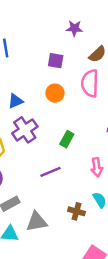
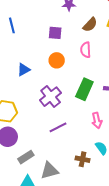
pink semicircle: (90, 83) -> (86, 50), size x0.7
purple cross: (25, 130) -> (51, 97), moved
green rectangle: (67, 139) -> (84, 89), moved, size x1.5

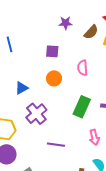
brown semicircle: (90, 25) -> (91, 32), moved
purple cross: (51, 97) -> (36, 114), moved
purple line: (58, 127) -> (56, 145), turned 36

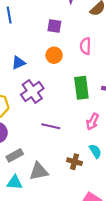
green rectangle: (82, 107) -> (81, 88), turned -35
pink arrow: (94, 137) -> (92, 122), turned 35

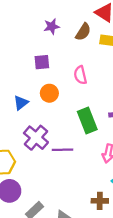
blue triangle: (18, 63) -> (21, 103), moved
purple line: (51, 126) -> (62, 150), moved

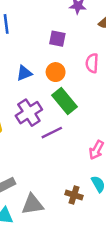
green rectangle: (87, 120) -> (65, 101), moved, turned -35
purple line: (62, 150) -> (52, 133), turned -42

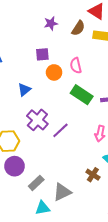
orange circle: (56, 72) -> (54, 72), moved
green rectangle: (65, 101) -> (82, 95), moved
brown cross: (74, 195) -> (93, 175), turned 32

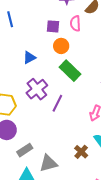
pink semicircle: (76, 66) -> (75, 23), moved
green rectangle: (82, 95) -> (70, 71), moved
purple line: (60, 130) -> (57, 103), turned -30

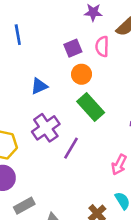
purple square: (53, 26) -> (73, 48), turned -32

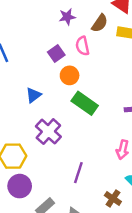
purple line: (71, 148) -> (78, 173), moved

